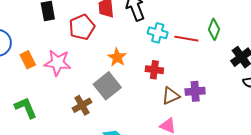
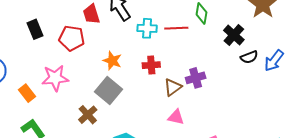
red pentagon: (82, 27) -> (72, 38), turned -30
orange rectangle: (28, 60) -> (27, 93), moved

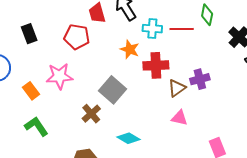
black rectangle: (35, 29) -> (29, 34), moved
orange star: (112, 61) -> (130, 49), moved
red cross: (151, 65) -> (156, 65), size x1.4

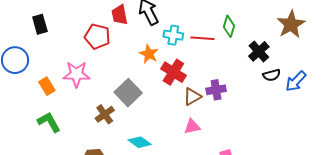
black rectangle: (29, 34) -> (40, 24), moved
red cross: (156, 65) -> (173, 72), turned 30
pink triangle: (179, 118) -> (192, 127), turned -30

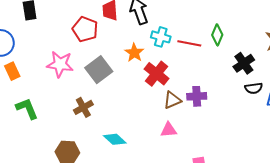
orange rectangle: (47, 86) -> (12, 71), moved
gray square: (128, 93) -> (99, 70), moved

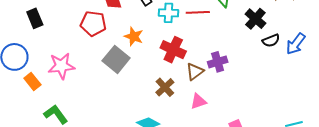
orange star: (134, 53) -> (134, 36), moved
pink star: (60, 64) -> (61, 66), moved
brown cross: (83, 107) -> (165, 87), moved

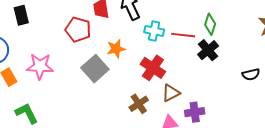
black cross: (255, 19) -> (208, 50), moved
orange star: (134, 36) -> (116, 49), turned 30
purple cross: (218, 62) -> (195, 112), moved

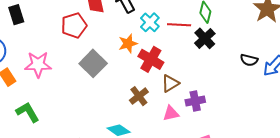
red pentagon: (78, 30) -> (74, 25), turned -30
cyan cross: (154, 31) -> (150, 22), turned 36
orange star: (116, 49) -> (128, 44), moved
black semicircle: (251, 74) -> (249, 60), turned 30

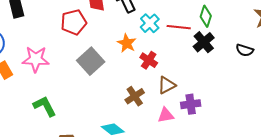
orange star: (128, 44) -> (127, 43), turned -30
red cross: (151, 59) -> (149, 60), size x0.7
black semicircle: (249, 60) -> (245, 50), moved
green L-shape: (28, 112) -> (45, 106), moved

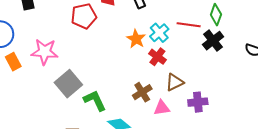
cyan cross: (150, 23) -> (159, 33), moved
gray square: (91, 61) -> (68, 84), moved
green L-shape: (45, 106) -> (95, 101), moved
pink triangle: (166, 115) -> (162, 108), moved

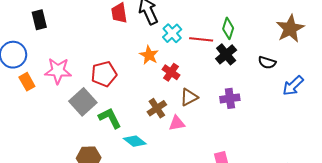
red pentagon: (84, 16) -> (104, 74), moved
cyan cross: (159, 33) -> (172, 33), moved
purple cross: (198, 102) -> (230, 98), moved

